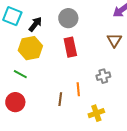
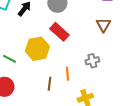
red rectangle: (70, 47) -> (59, 32), turned -36
yellow hexagon: (30, 48) -> (37, 49), moved

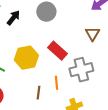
red rectangle: (59, 32) -> (57, 51), moved
gray cross: (92, 61) -> (81, 70), size x1.6

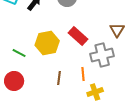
brown triangle: (92, 34) -> (117, 30), moved
orange line: (56, 83) -> (83, 74), moved

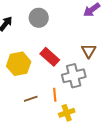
brown line: (59, 78) -> (31, 99), turned 64

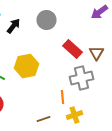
red rectangle: (50, 57) -> (72, 49), moved
brown line: (31, 99) -> (44, 119), moved

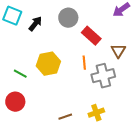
red rectangle: (72, 49) -> (91, 36), moved
orange line: (62, 97) -> (84, 63), moved

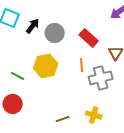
gray circle: (68, 18) -> (55, 33), moved
yellow cross: (96, 113) -> (94, 115), turned 35

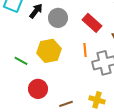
red circle: (13, 104) -> (38, 89), moved

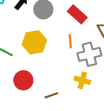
yellow cross: (97, 100) -> (82, 80), moved

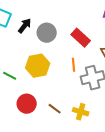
yellow cross: (82, 80) -> (81, 112), moved
brown line: (51, 95) -> (55, 109), moved, turned 56

